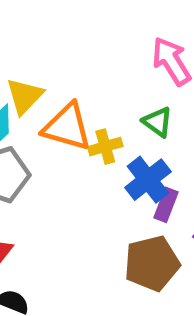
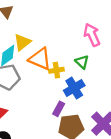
purple rectangle: (166, 205) -> (59, 109), moved

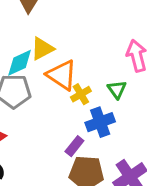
yellow cross: (56, 70) -> (81, 94), turned -32

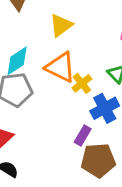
yellow triangle: (42, 49) -> (61, 25), moved

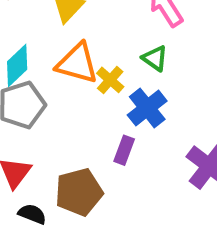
brown pentagon: (98, 160) -> (79, 192), moved

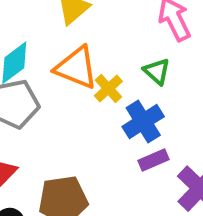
purple rectangle: (124, 150) -> (154, 160), moved, turned 40

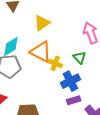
yellow cross: (108, 88) -> (55, 63), turned -32

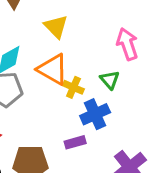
yellow triangle: (42, 23) -> (56, 27), turned -42
purple rectangle: (74, 100) -> (75, 142), moved

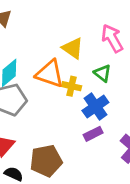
yellow triangle: (56, 27) -> (73, 48), moved
purple rectangle: (75, 142) -> (93, 134), moved

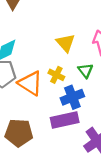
orange triangle: (50, 74) -> (30, 83), moved
purple rectangle: (93, 134) -> (65, 120), size x1.6

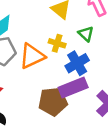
orange triangle: (30, 83) -> (32, 56), turned -48
brown pentagon: (19, 133) -> (53, 102), moved

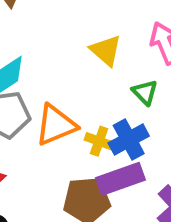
yellow cross: (57, 43) -> (99, 141), moved

